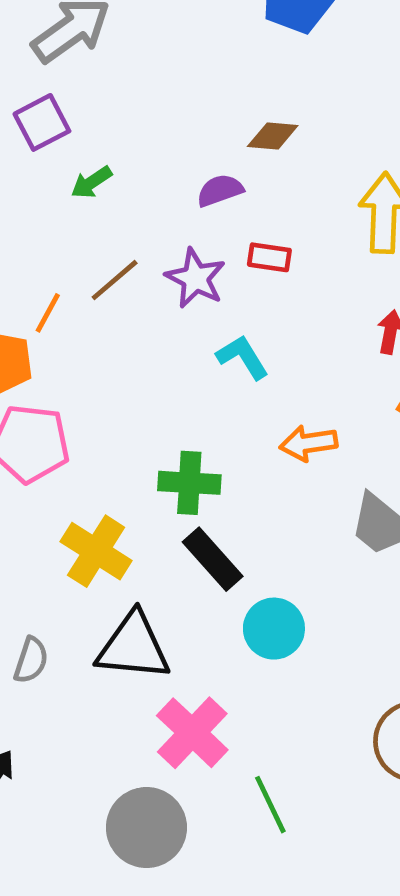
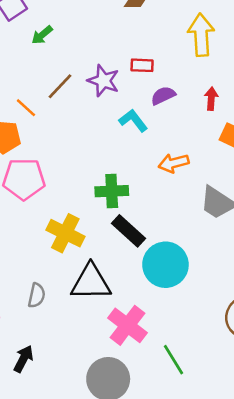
purple semicircle: (220, 190) -> (163, 96), moved
orange line: (48, 313) -> (26, 108), turned -70
cyan circle: (274, 629) -> (165, 265), size x1.4

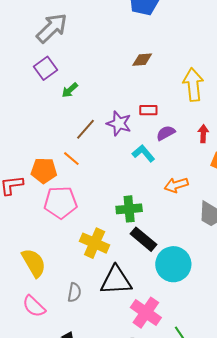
orange line: (26, 108) -> (71, 159), moved

